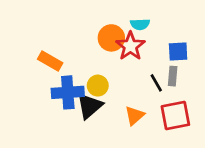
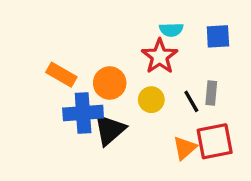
orange circle: (111, 38) -> (110, 83), moved
blue square: (178, 52) -> (218, 36), moved
yellow circle: (98, 86) -> (151, 100), moved
orange triangle: (135, 116) -> (185, 148), moved

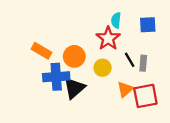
cyan semicircle: (171, 30) -> (116, 20), turned 98
black line: (191, 101) -> (130, 60), moved
orange triangle: (185, 148) -> (125, 89), moved

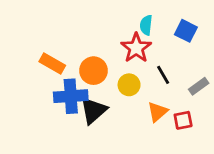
blue square: (148, 25) -> (186, 31), turned 30
gray rectangle: (143, 63) -> (199, 86), moved, turned 49
red square: (145, 96) -> (183, 120), size x0.6

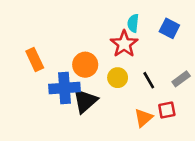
orange rectangle: (52, 63) -> (35, 59), moved, turned 35
black line: (163, 75) -> (149, 80), moved
orange triangle: (157, 112) -> (143, 118), moved

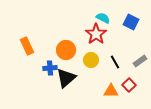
cyan semicircle: (133, 23) -> (103, 18), turned 112
blue cross: (64, 88) -> (50, 68), size x0.6
red square: (167, 110) -> (129, 85), turned -32
orange triangle: (143, 118) -> (111, 91), turned 42

